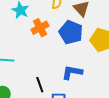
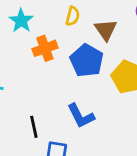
blue L-shape: (72, 72) -> (81, 116), turned -135

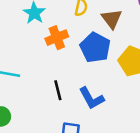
black line: (34, 127) -> (58, 90), moved

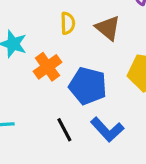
blue pentagon: (95, 47) -> (88, 86), moved

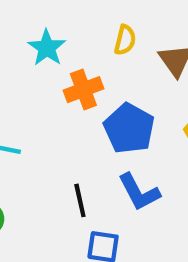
black line: (64, 130) -> (80, 200), moved

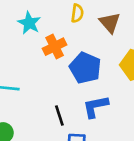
blue L-shape: (139, 192) -> (95, 107), turned 112

